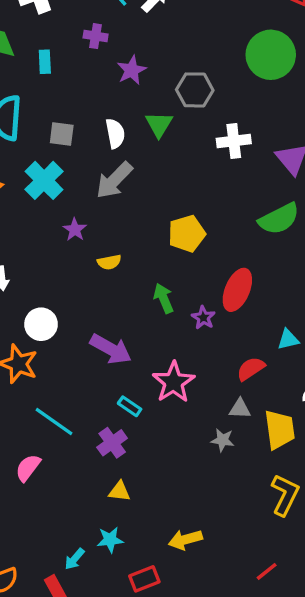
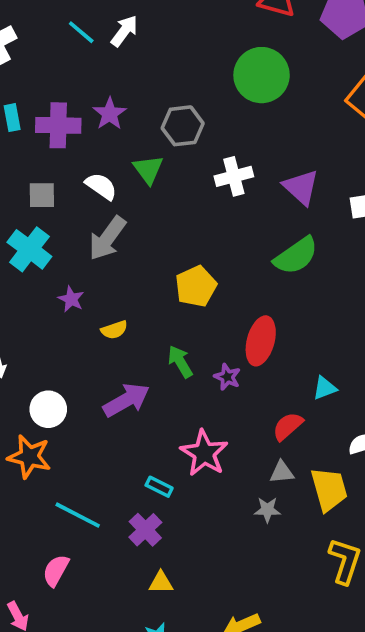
purple cross: (96, 36) -> (58, 125), moved, size x1.6
white semicircle: (115, 133) -> (101, 186), turned -36
purple arrow: (111, 349) -> (126, 400), moved, turned -51

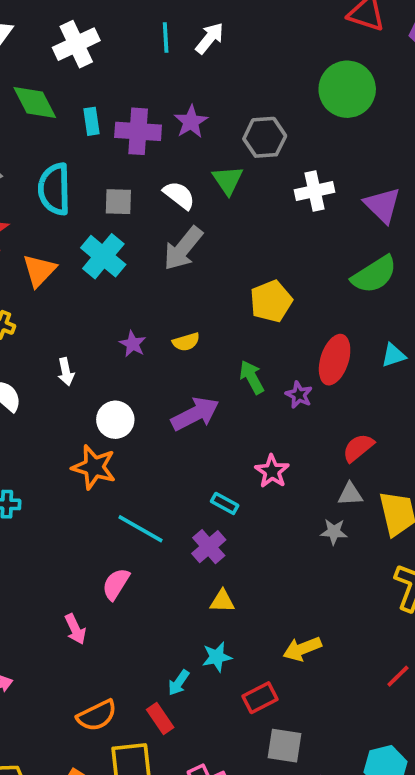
cyan line: (81, 32) -> (166, 38), turned 44
purple star: (71, 299) -> (133, 344), moved
cyan triangle: (325, 388) -> (393, 355), moved
pink star: (204, 453) -> (272, 471), size x0.7

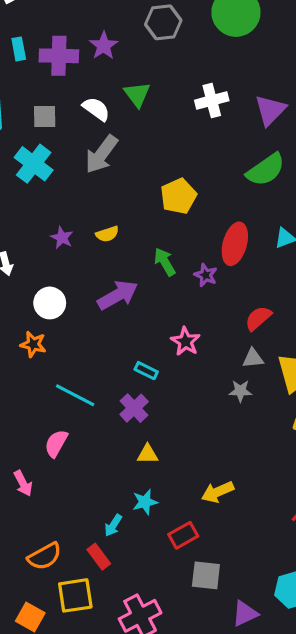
gray hexagon: (265, 137) -> (163, 22), moved
purple triangle: (382, 205) -> (270, 110), turned 32
orange star: (94, 467) -> (33, 344), size x0.7

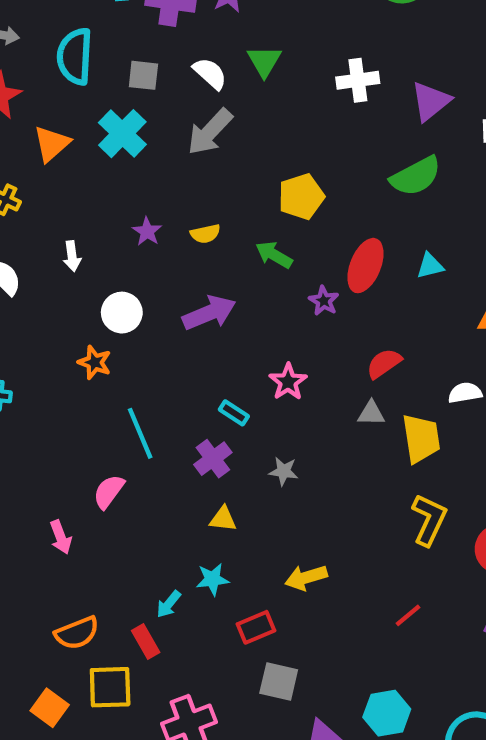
green arrow: (165, 262) -> (274, 255), moved, turned -36
gray star: (240, 391) -> (284, 471), moved
cyan line: (75, 395) -> (140, 433), turned 33

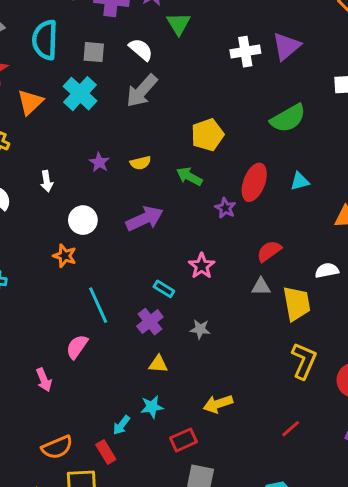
green triangle: (264, 61) -> (178, 24), moved
purple triangle: (431, 101) -> (286, 46), moved

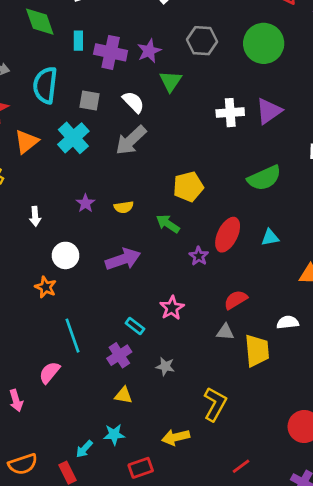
yellow L-shape: (304, 361) -> (215, 404), moved

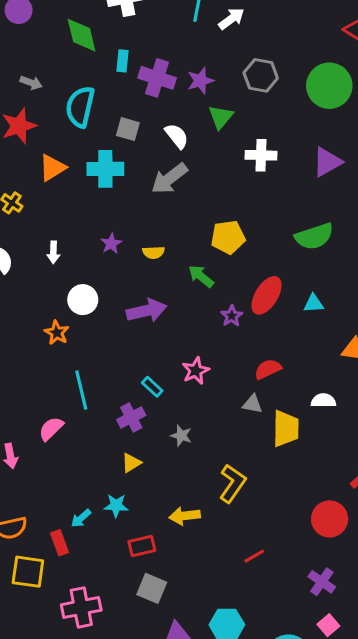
white cross: (230, 113) -> (261, 155), moved
cyan cross: (73, 138) -> (105, 169), turned 36
yellow triangle: (124, 395) -> (131, 463), turned -48

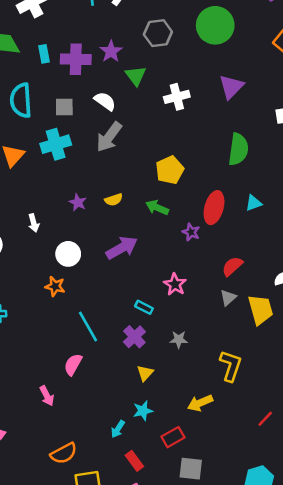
green semicircle: (314, 236) -> (238, 149), turned -48
gray triangle: (252, 404) -> (228, 298), turned -36
red rectangle: (60, 543) -> (134, 461), moved

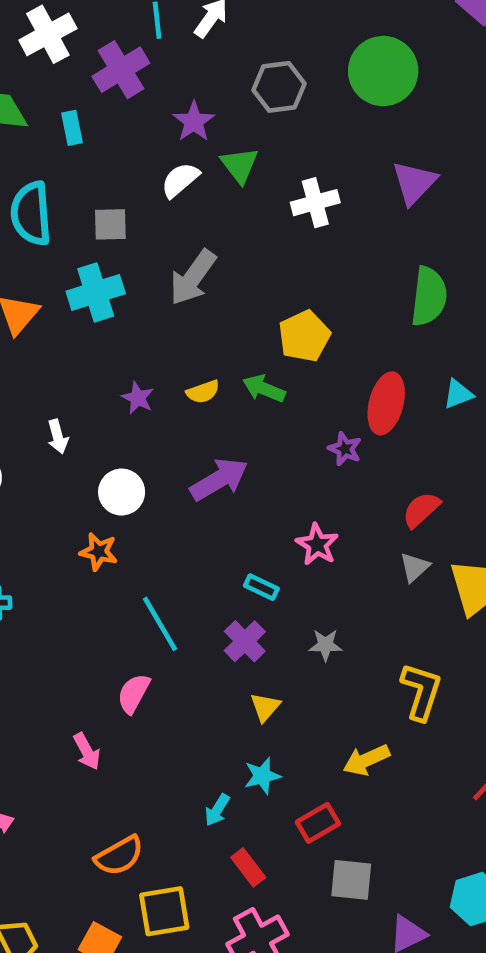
purple cross: (76, 59) -> (121, 70), moved, turned -32
white semicircle: (105, 101) -> (180, 180), moved, turned -75
green arrow: (157, 208) -> (264, 389), moved

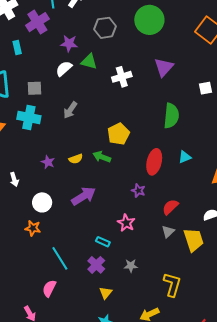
purple star: (194, 122) -> (69, 43), turned -30
green triangle: (240, 165) -> (89, 62), turned -36
gray arrow: (193, 277) -> (70, 110), size x0.7
cyan cross: (96, 292) -> (29, 117), turned 30
purple star: (345, 449) -> (138, 191), moved

